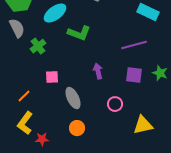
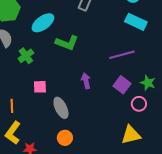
purple square: (134, 75) -> (122, 85), turned 30
orange line: (24, 96) -> (12, 106), turned -48
pink circle: (115, 104) -> (139, 104), moved

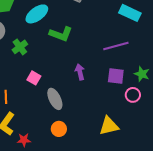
purple square: (122, 85) -> (116, 76), turned -30
pink square: (40, 87) -> (34, 78), turned 32
yellow triangle: (131, 135) -> (109, 126), moved

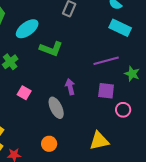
green star: (142, 74) -> (132, 74), moved
gray ellipse: (55, 99) -> (56, 108), moved

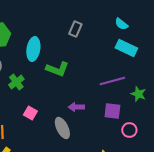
cyan ellipse: (27, 29) -> (33, 49), turned -45
purple arrow: (70, 87) -> (76, 107), turned -77

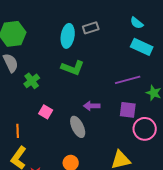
gray rectangle: (75, 29) -> (91, 28), turned 49
cyan ellipse: (33, 49) -> (68, 36), moved
pink circle: (129, 130) -> (145, 129), size x1.5

